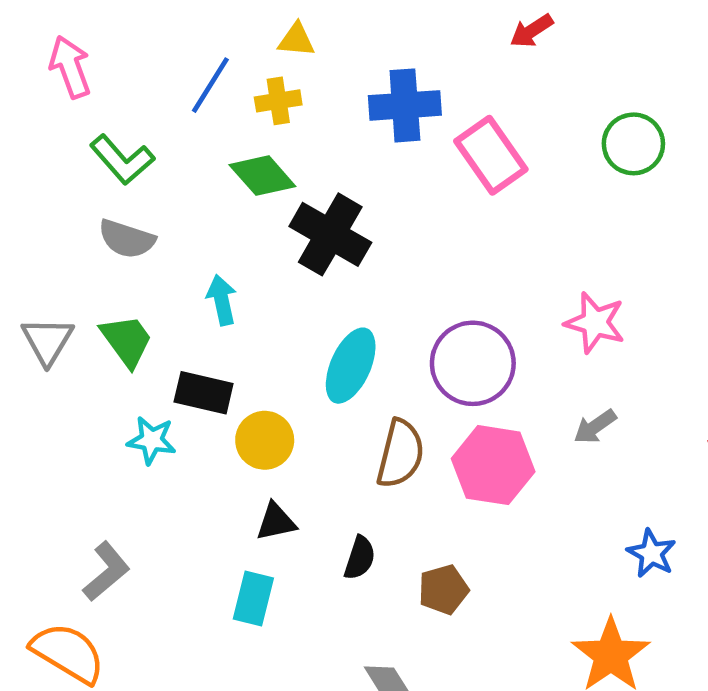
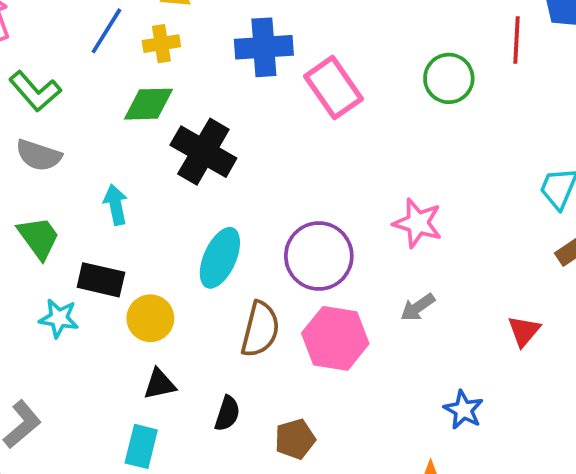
green diamond: (262, 176) -> (149, 104), turned -50

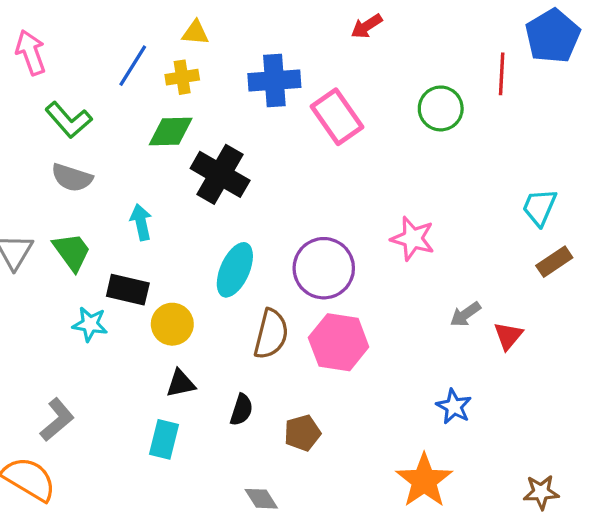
gray arrow: (418, 307) -> (465, 314), moved

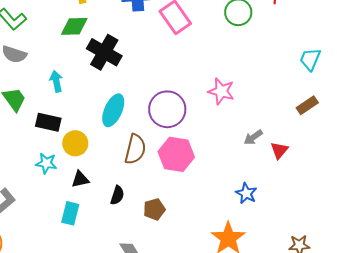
cyan trapezoid: (539, 207) -> (310, 59), moved
cyan star: (90, 324) -> (46, 163), moved

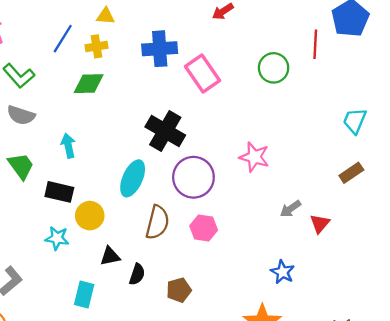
black cross: (104, 52) -> (165, 131), moved
pink hexagon: (176, 154) -> (204, 228), size x0.7
black triangle: (80, 179) -> (110, 256), moved

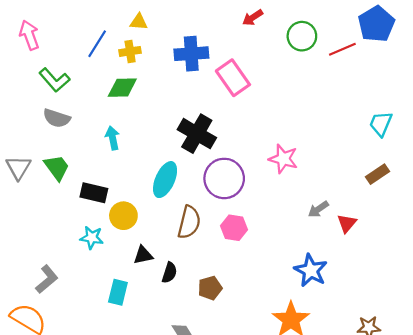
red line: (315, 44) -> (342, 49), turned 64
green circle: (274, 68) -> (302, 36), moved
cyan arrow: (68, 146) -> (112, 138), moved
blue star: (283, 272) -> (311, 270), size x1.4

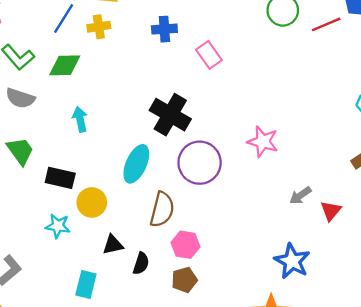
blue cross: (191, 54) -> (164, 29), size x0.7
pink rectangle: (233, 78) -> (209, 55), size x0.7
green diamond: (122, 88) -> (65, 65), moved
pink hexagon: (234, 228) -> (186, 245), moved

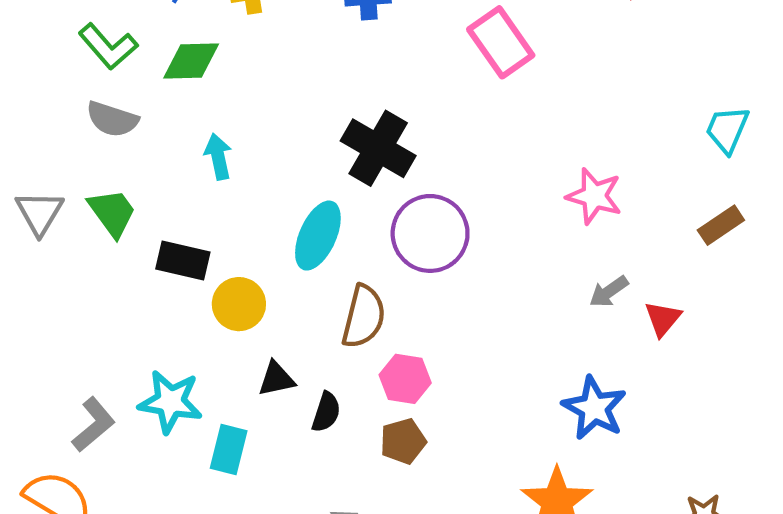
pink rectangle: (209, 55) -> (501, 42), moved, size x1.4
pink star: (263, 142) -> (594, 196), moved
cyan star: (58, 226) -> (170, 402), moved, size x1.4

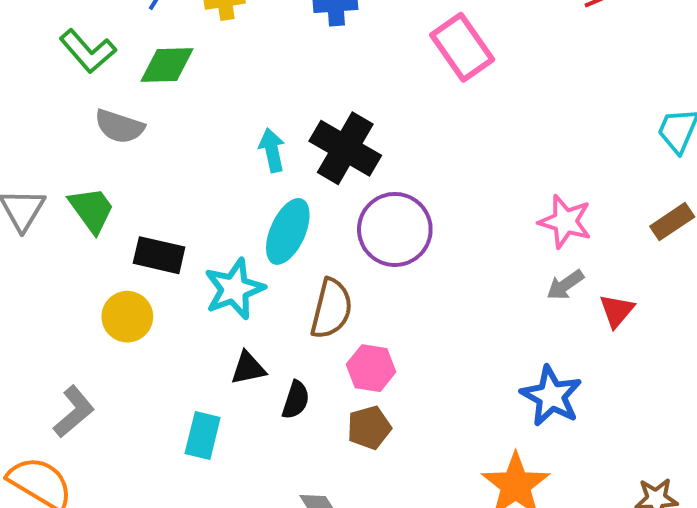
gray semicircle: (112, 119) -> (119, 126), moved
cyan arrow: (218, 157) -> (272, 150), moved
pink star: (594, 196) -> (565, 222), moved
yellow circle: (239, 304) -> (127, 317), moved
cyan star: (170, 402) -> (234, 289), moved, turned -30

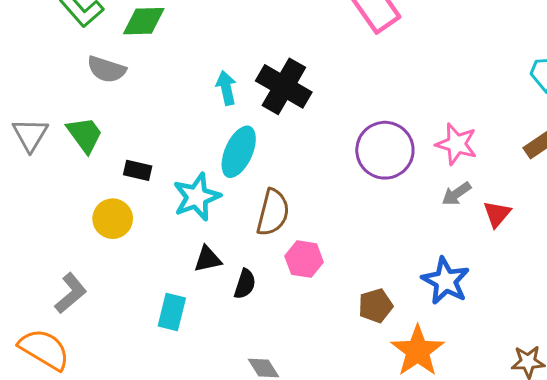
purple circle: (395, 229) -> (385, 150), moved
black rectangle: (159, 255) -> (138, 170), size x0.7
brown pentagon: (369, 428) -> (376, 306), moved

